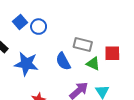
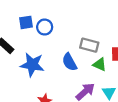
blue square: (20, 22) -> (26, 22), turned 32

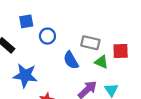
blue circle: (45, 27) -> (47, 36), moved
blue star: (32, 65) -> (25, 75), moved

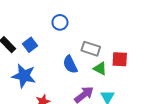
blue square: (26, 21) -> (30, 45), moved, turned -32
blue circle: (47, 36) -> (60, 22), moved

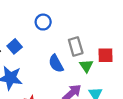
gray rectangle: (91, 49) -> (76, 47), turned 60
green triangle: (100, 69) -> (86, 66), turned 32

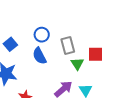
blue circle: (43, 22) -> (42, 35), moved
blue semicircle: (56, 64) -> (39, 56), moved

